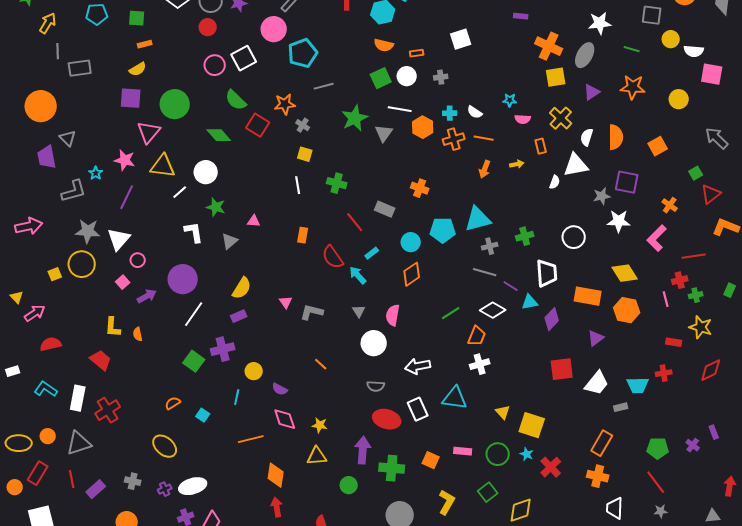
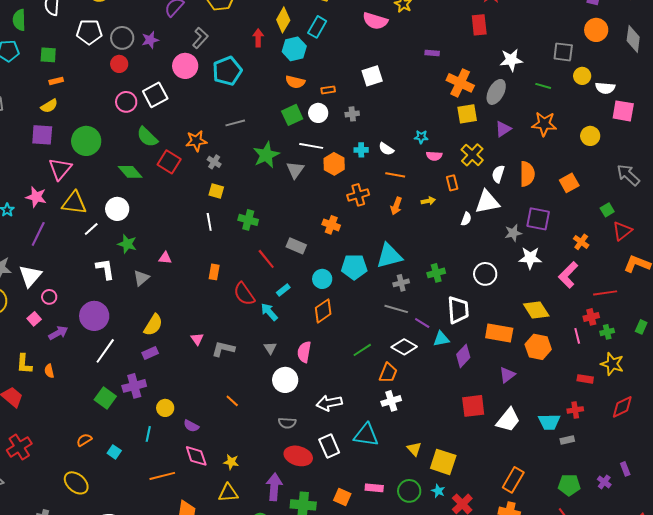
cyan pentagon: (303, 53) -> (227, 71), moved
orange cross: (454, 139) -> (358, 195), moved
gray rectangle: (621, 407) -> (567, 440), moved

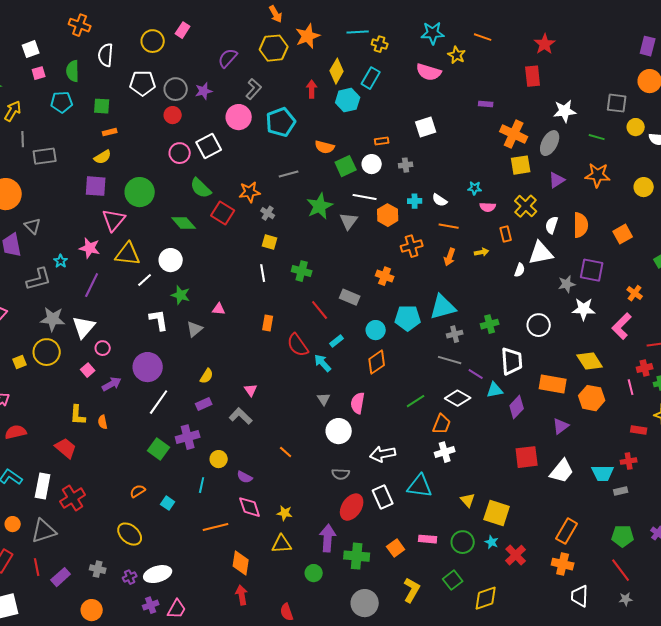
orange semicircle: (295, 82) -> (325, 147), moved
yellow semicircle: (153, 325) -> (207, 376), size x0.7
gray L-shape: (223, 349) -> (241, 416), moved, turned 30
red ellipse: (298, 456) -> (352, 507), turned -72
orange square: (342, 497) -> (396, 548), turned 30

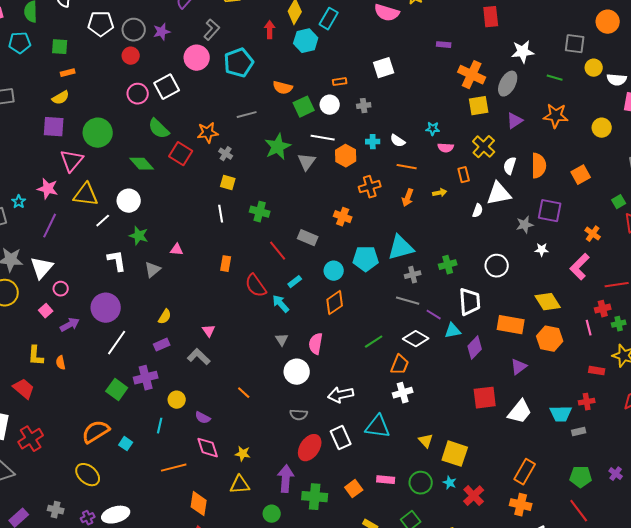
white star: (584, 309) -> (542, 250), size x0.6
orange semicircle: (138, 491) -> (96, 432), size x1.8

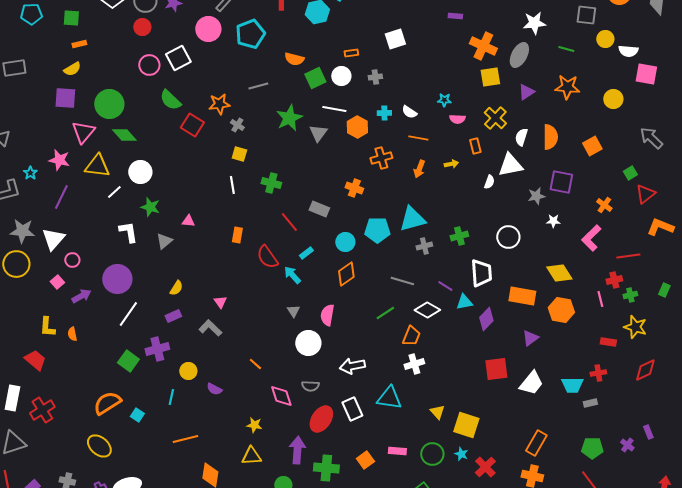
green diamond: (142, 164) -> (124, 135), moved
gray line: (408, 301) -> (402, 281), moved
pink diamond: (208, 448) -> (281, 396), moved

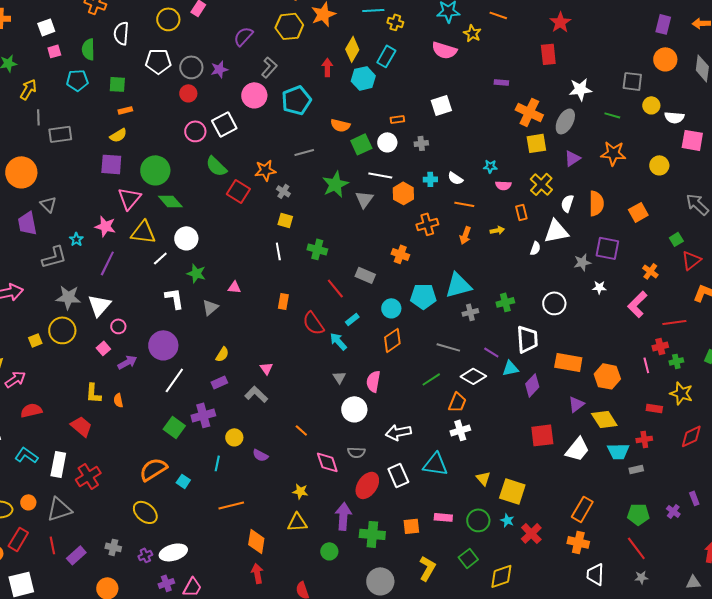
yellow diamond: (559, 273) -> (604, 419), moved
orange square: (365, 460) -> (411, 526), turned 30

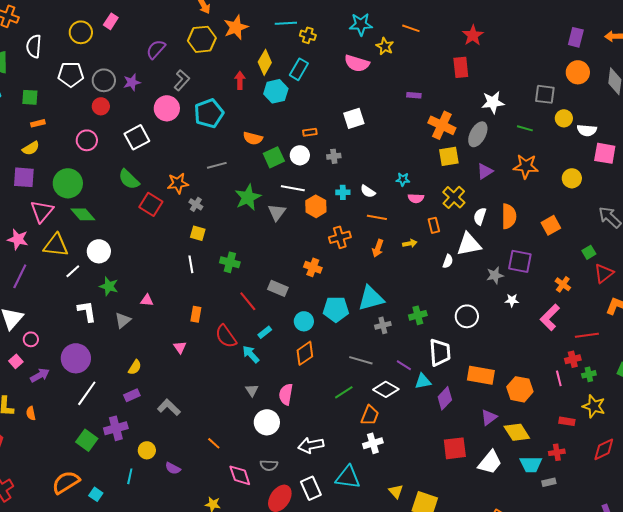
pink circle: (195, 131) -> (87, 140), moved
pink triangle: (266, 368) -> (180, 347), moved

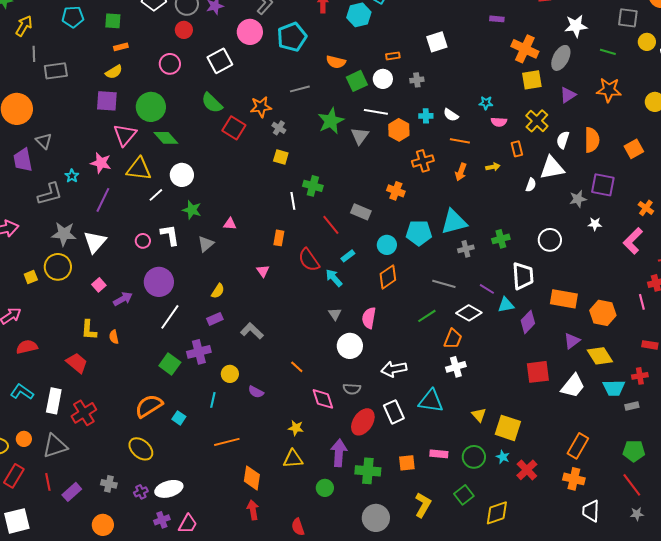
white line: (191, 264) -> (293, 201), moved
pink circle: (31, 339) -> (143, 241), moved

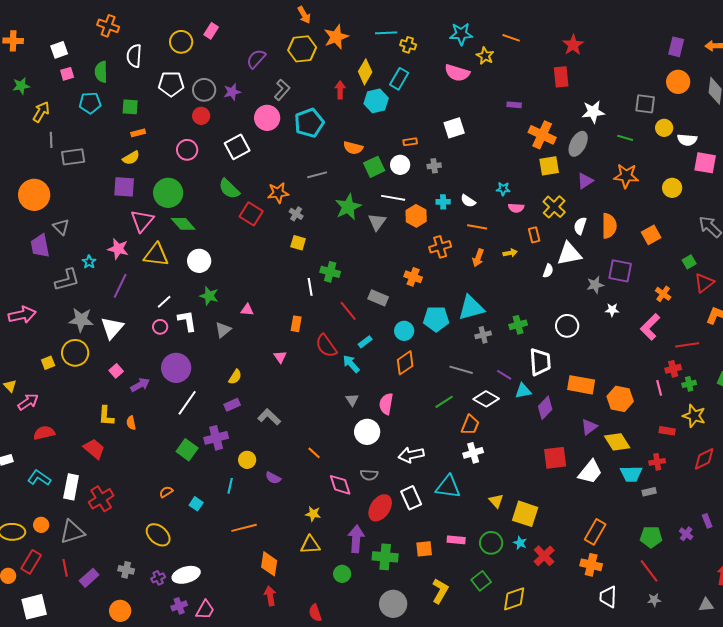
white line: (156, 195) -> (164, 302), moved
orange semicircle: (149, 406) -> (166, 492), size x0.5

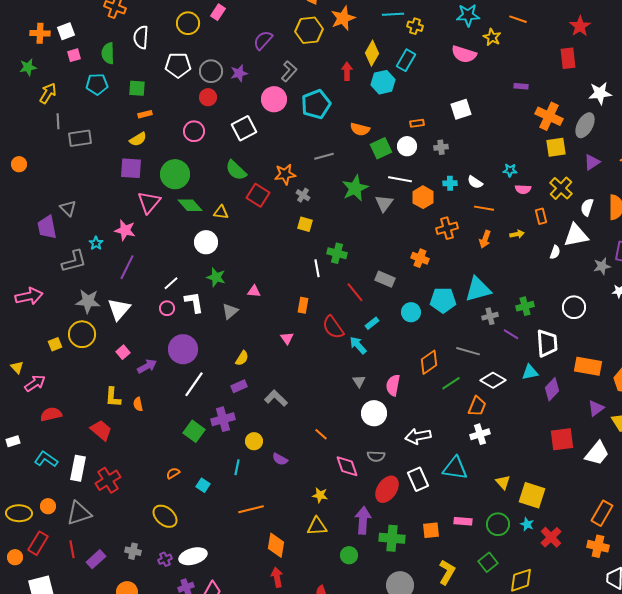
orange cross: (13, 41) -> (40, 33), moved
orange circle: (34, 195) -> (19, 164), moved, size x0.5
yellow triangle: (156, 255) -> (221, 212), moved, size x0.6
orange diamond: (405, 363) -> (429, 362), moved
purple line: (504, 375) -> (511, 334), moved

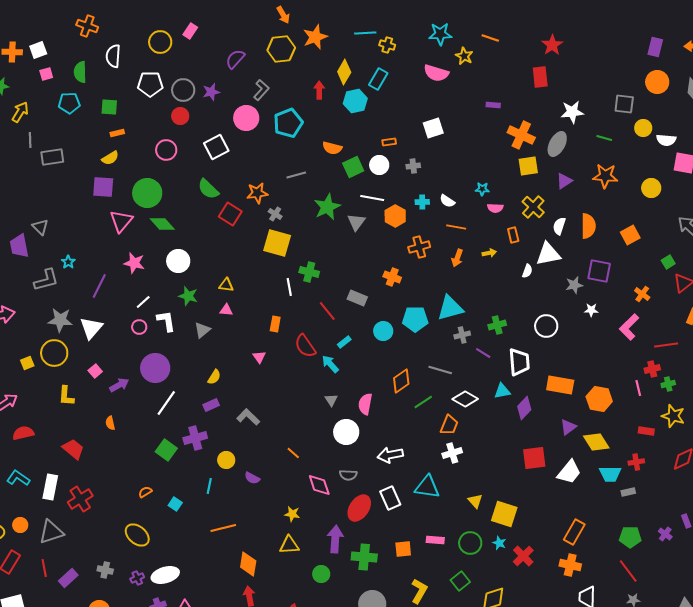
yellow triangle: (221, 212) -> (226, 285), moved
yellow square: (305, 224) -> (277, 243), size x1.8
pink star: (125, 230) -> (134, 263), moved
yellow L-shape: (113, 397) -> (66, 396), moved

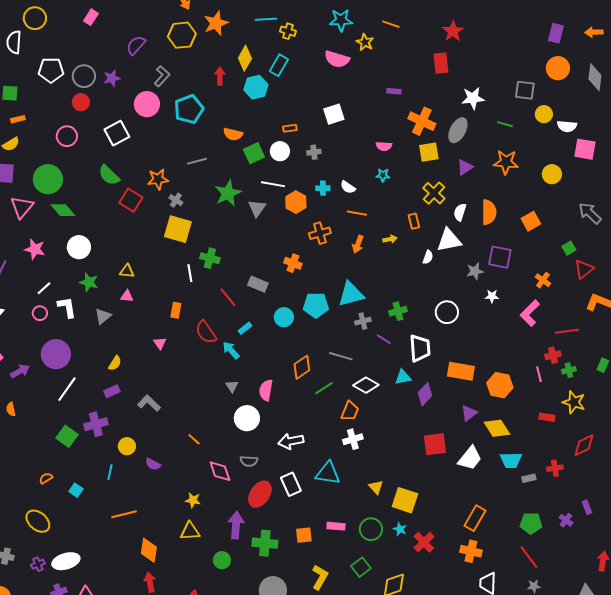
yellow circle: (160, 42) -> (35, 18), moved
pink semicircle: (495, 208) -> (384, 146), moved
red cross: (636, 462) -> (555, 468), moved

